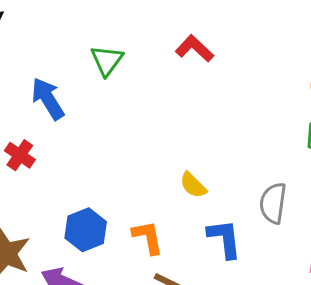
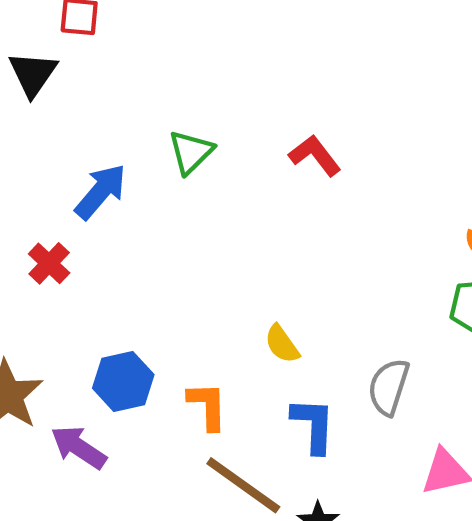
blue arrow: (48, 99) -> (101, 192), turned 63

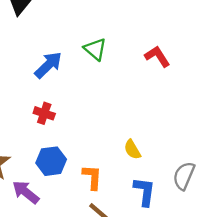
green triangle: (191, 152) -> (95, 49), turned -40
red cross: (49, 263) -> (44, 113), moved, turned -30

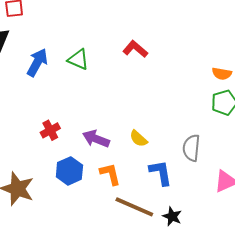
blue arrow: (48, 65) -> (37, 63), moved
red cross: (44, 113) -> (50, 130), turned -30
purple arrow: (26, 192) -> (96, 139), moved

